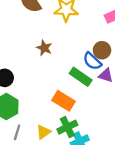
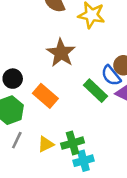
brown star: (44, 48) -> (61, 53), size x1.6
orange rectangle: (64, 101) -> (45, 96), moved

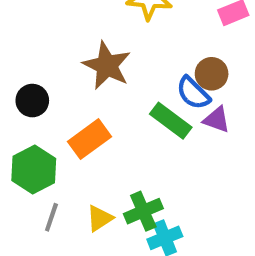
black circle: (13, 79) -> (32, 101), moved
orange rectangle: (45, 96) -> (90, 139), turned -70

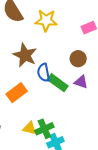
blue semicircle: (193, 93) -> (44, 73), moved, turned 36
yellow triangle: (100, 218) -> (30, 128), moved, turned 48

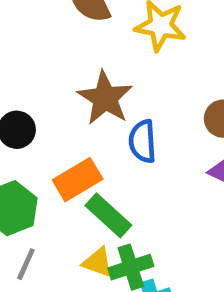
green rectangle: (58, 83) -> (108, 215), moved

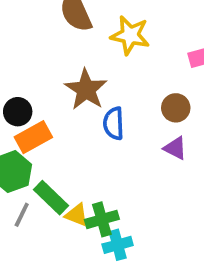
orange rectangle: (78, 180) -> (33, 137), moved
green rectangle: (108, 215) -> (51, 198), moved

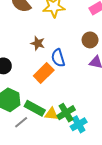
brown star: (86, 89) -> (38, 43), size x0.6
orange rectangle: (33, 137) -> (44, 73), moved
gray line: (22, 215) -> (21, 122), turned 40

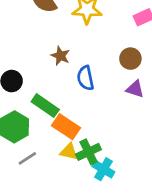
orange rectangle: (44, 73) -> (66, 127), moved, turned 72
green rectangle: (35, 108) -> (45, 106), moved
cyan cross: (79, 124) -> (103, 169), turned -35

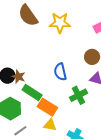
brown star: (60, 56) -> (19, 77), moved
green cross: (88, 152) -> (78, 95), moved

